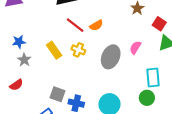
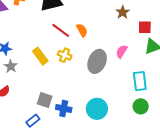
red square: (159, 24) -> (145, 27), turned -32
orange semicircle: (96, 25) -> (82, 30), turned -88
green circle: (147, 98) -> (141, 106), moved

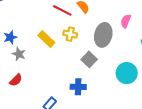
gray square: (45, 100) -> (89, 59), moved, turned 35
cyan circle: (97, 109) -> (127, 73), moved

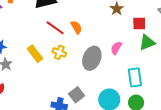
gray square: (89, 59) -> (77, 95), moved

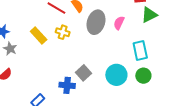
gray ellipse: (92, 58) -> (96, 22), moved

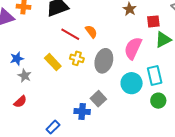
gray ellipse: (96, 22) -> (104, 61), moved
pink semicircle: (119, 23) -> (133, 48), size x1.6
cyan circle: (116, 75) -> (132, 83), moved

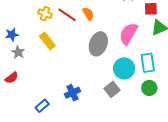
yellow cross: (77, 58) -> (45, 14), moved
gray square: (98, 99) -> (112, 89), moved
blue cross: (82, 111) -> (73, 93), turned -35

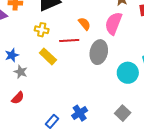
red line: (67, 15) -> (69, 40), moved, turned -30
pink semicircle: (128, 34) -> (113, 23), moved
gray square: (112, 89) -> (123, 113), moved
blue cross: (73, 93) -> (80, 113), moved

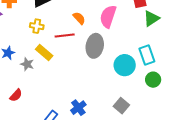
gray star: (21, 72) -> (27, 64), moved

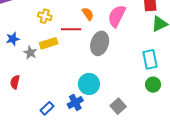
yellow rectangle: (44, 53) -> (49, 43), turned -66
cyan circle: (125, 65) -> (89, 84), moved
red semicircle: (16, 95) -> (15, 82), turned 144

